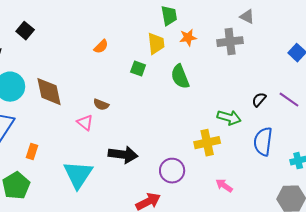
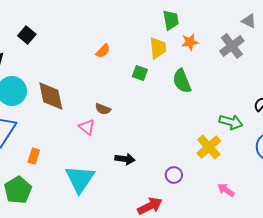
gray cross: (230, 42) -> (232, 46), turned -30
yellow cross: (207, 143) -> (209, 147), turned -30
black arrow: (123, 155) -> (125, 159), size x0.7
purple circle: (172, 171) -> (174, 175), size x0.7

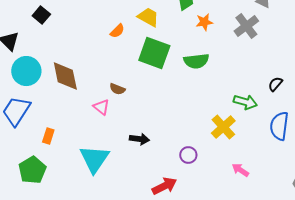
yellow trapezoid: (158, 48) -> (148, 17), moved, turned -55
green square: (140, 73) -> (154, 53), size x2.0
green semicircle: (182, 81) -> (196, 61), turned -75

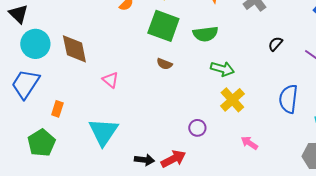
black semicircle: (275, 84) -> (275, 44), moved
brown semicircle: (117, 89) -> (164, 64), moved
green arrow: (245, 102) -> (222, 69), moved
black arrow: (139, 139) -> (144, 160), moved

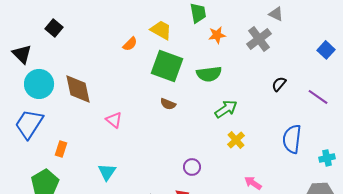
green arrow: (222, 69) -> (226, 109), turned -50
yellow cross: (232, 100) -> (236, 140), size x0.7
purple circle: (197, 128) -> (192, 167), moved
cyan triangle: (103, 132) -> (107, 172), size x0.6

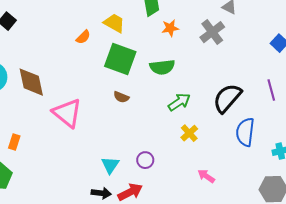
black semicircle: (279, 84) -> (227, 98), moved, size x2.0
purple line: (318, 97) -> (271, 90), turned 40
pink triangle: (114, 120) -> (67, 113), size x1.8
cyan triangle: (107, 172) -> (110, 165), moved

